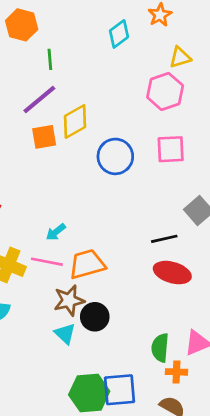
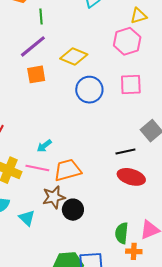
yellow diamond: (75, 122) -> (74, 56), moved, turned 52
cyan triangle: (65, 334) -> (27, 218), moved

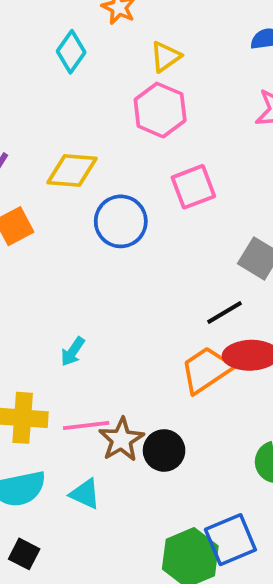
pink line: (37, 168) -> (86, 426), moved
orange trapezoid: (68, 170) -> (206, 370), moved

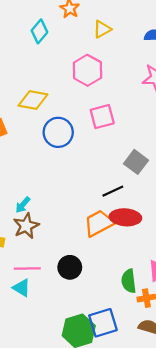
yellow triangle: (165, 57) -> (102, 29), moved
pink line: (86, 426) -> (27, 268), moved
brown star: (121, 440) -> (26, 226), moved

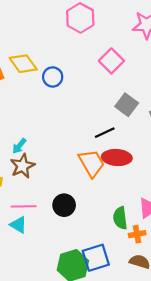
yellow diamond: (33, 100) -> (23, 64), moved, turned 44
pink square: (102, 117) -> (111, 61), moved, turned -30
blue circle: (58, 132) -> (53, 77), size x0.7
orange trapezoid: (99, 223) -> (92, 163), turned 88

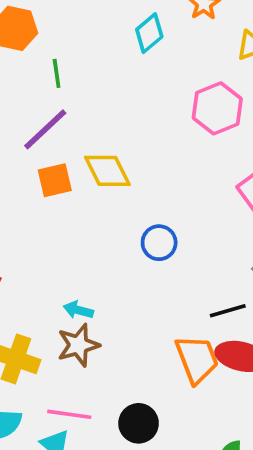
blue circle: (53, 77) -> (159, 243), moved
cyan arrow: (19, 146) -> (78, 310), turned 56

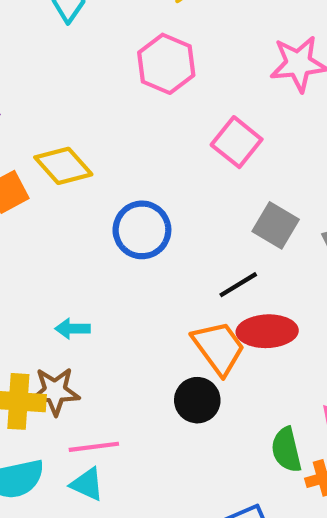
blue circle: (159, 243) -> (142, 230), size x1.4
brown star: (78, 345) -> (55, 391), moved, turned 30
black circle: (139, 423) -> (197, 400), moved

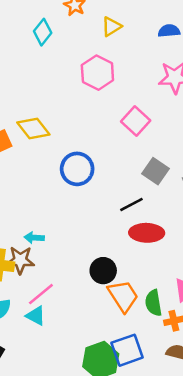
cyan arrow: (73, 329) -> (34, 238), moved
orange trapezoid: (219, 348) -> (123, 296), moved
pink line: (94, 447) -> (41, 294), turned -36

